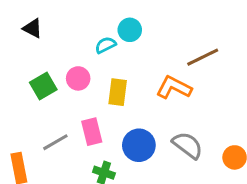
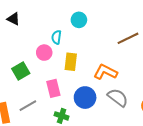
cyan semicircle: (105, 45) -> (56, 37), moved, turned -56
green square: (43, 86) -> (21, 71), moved
orange L-shape: (174, 88) -> (105, 72), moved
gray line: (55, 142) -> (28, 106), moved

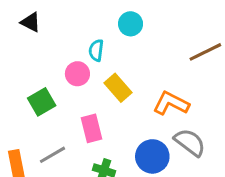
yellow rectangle: (71, 62) -> (118, 88), turned -48
blue circle: (85, 98) -> (152, 156), moved

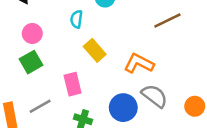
pink circle: (77, 74) -> (32, 33), moved

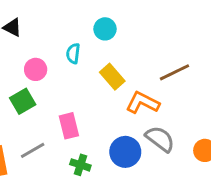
brown line: (167, 20) -> (174, 72), moved
pink circle: (32, 33) -> (36, 69), moved
yellow rectangle: (95, 50) -> (112, 77), moved

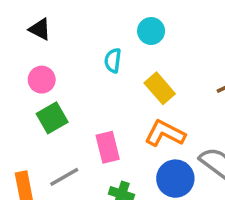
pink circle: (36, 69) -> (42, 80), moved
orange L-shape: (143, 103) -> (165, 133), moved

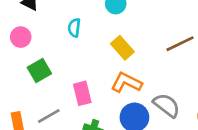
cyan semicircle: (113, 61) -> (74, 28), moved
pink circle: (42, 80) -> (21, 37), moved

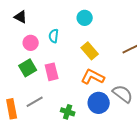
pink circle: (21, 37) -> (31, 43), moved
pink rectangle: (82, 93) -> (52, 72), moved

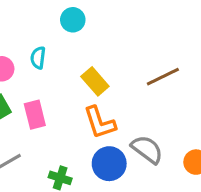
cyan circle: (85, 18) -> (73, 20), moved
orange L-shape: (93, 77) -> (100, 123), turned -135

